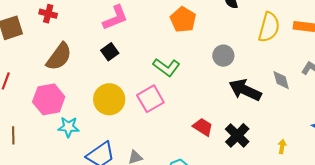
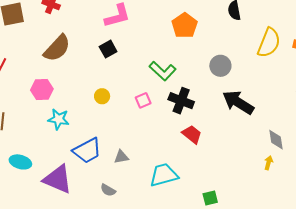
gray diamond: (281, 80) -> (276, 140), moved
pink hexagon: (49, 99) -> (42, 90), size x0.7
yellow circle: (109, 99) -> (102, 96), size x0.5
pink square: (150, 99) -> (143, 100), size x0.6
black cross: (237, 135) -> (181, 101), moved, turned -30

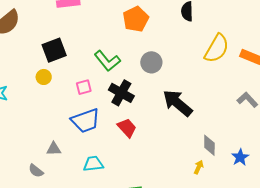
black square: (108, 49) -> (54, 50), moved, size x1.4
gray circle: (220, 66) -> (151, 62), moved
blue trapezoid: (87, 151) -> (86, 121), moved
gray triangle: (121, 157) -> (54, 149), moved
cyan trapezoid: (164, 175) -> (93, 164), size x0.7

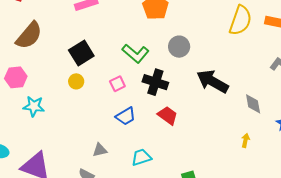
blue trapezoid: (86, 121) -> (126, 116), size x0.7
gray diamond: (209, 145) -> (253, 104), moved

